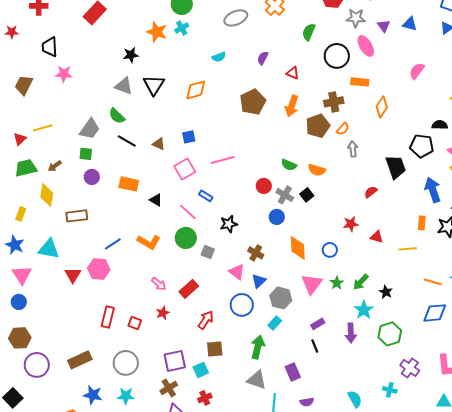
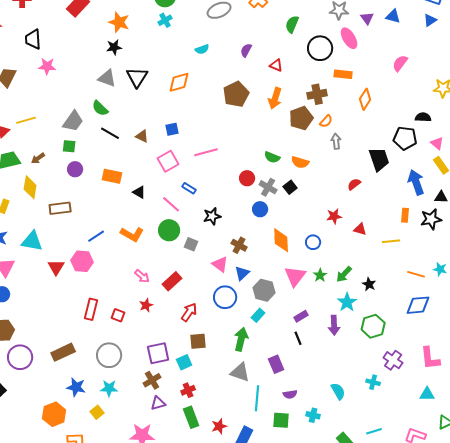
orange star: (157, 32) -> (119, 22), moved

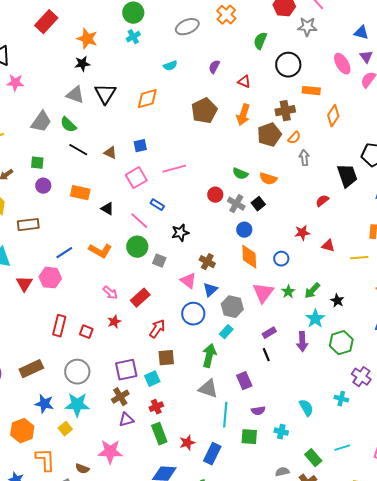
purple triangle: (367, 18) -> (366, 57), moved
pink ellipse: (349, 38) -> (342, 64), moved
gray trapezoid: (73, 121) -> (41, 122), moved
blue circle: (260, 209) -> (244, 230), moved
cyan star: (109, 388) -> (77, 405), size x1.4

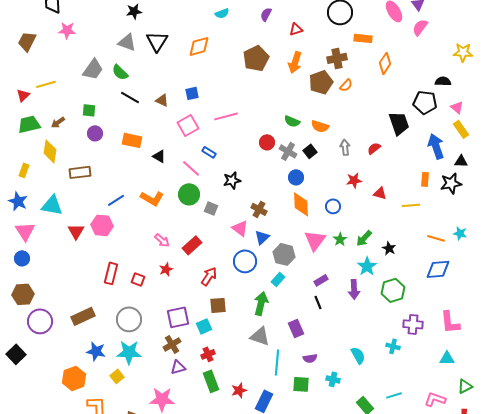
red triangle: (244, 82) -> (296, 29), turned -40
gray arrow: (304, 158) -> (345, 147), moved
purple cross: (361, 377) -> (413, 324), turned -30

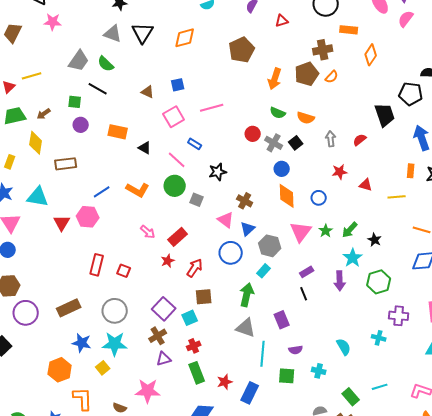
orange arrow: (295, 62) -> (275, 79), moved
black line: (130, 97) -> (98, 89), moved
red star: (166, 269) -> (168, 261), moved
purple square: (178, 317) -> (164, 309), turned -35

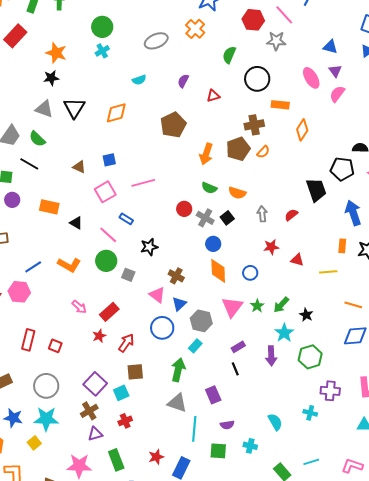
green rectangle: (197, 373) -> (116, 460), moved

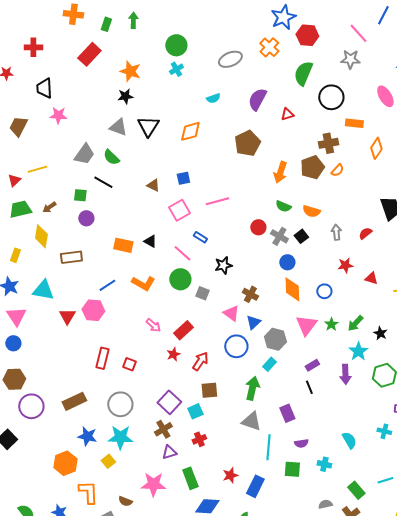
red hexagon: (253, 20) -> (307, 35), moved
green semicircle: (229, 55) -> (303, 73), size x1.4
purple semicircle: (183, 81) -> (257, 99), size x1.6
orange rectangle: (49, 207) -> (123, 245), moved

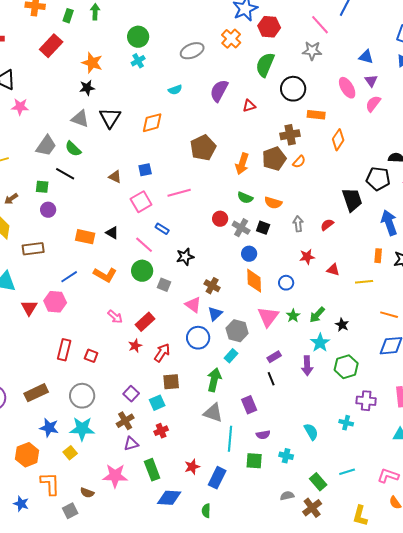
brown pentagon: (247, 143) -> (203, 148), moved
black square: (301, 236) -> (263, 228), turned -32
purple square: (169, 402) -> (131, 394), size x0.7

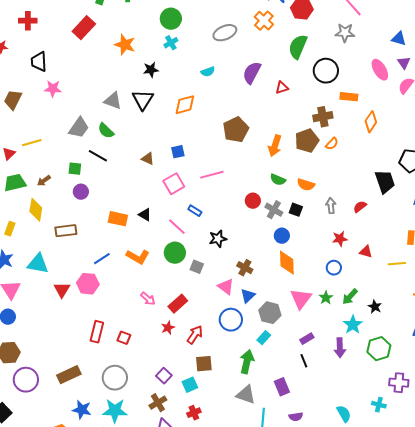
black star: (87, 88) -> (151, 70), moved
blue circle: (286, 283) -> (334, 268), moved

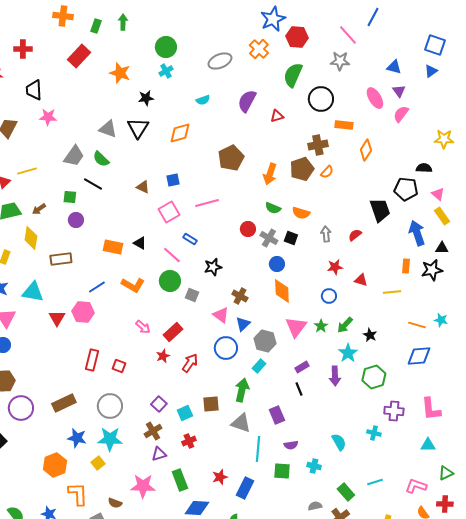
brown square: (204, 364) -> (211, 404), moved

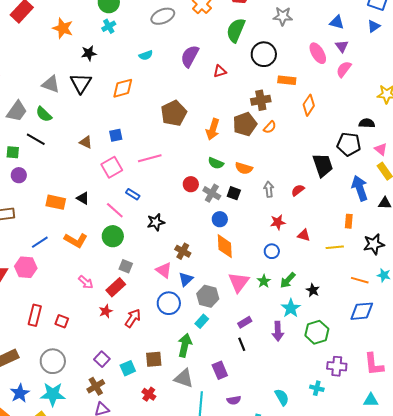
black star: (432, 270) -> (374, 244), moved
gray square: (192, 295) -> (126, 266), moved
blue star: (77, 438) -> (20, 393), turned 30
red cross: (189, 441) -> (149, 394), moved, turned -32

